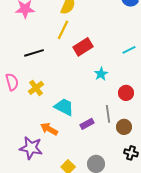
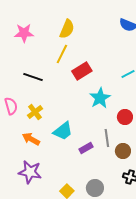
black line: (34, 53) -> (33, 77), turned 36
cyan star: (101, 74) -> (100, 98), size x1.5
cyan trapezoid: (64, 107) -> (63, 131), turned 115
orange arrow: (49, 129) -> (31, 139), moved

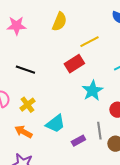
yellow line: (62, 54) -> (89, 42), moved, turned 36

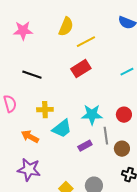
yellow line: (89, 42) -> (86, 42), moved
cyan star: (92, 91) -> (92, 115), moved, turned 30
yellow cross: (27, 105) -> (45, 110), moved, turned 35

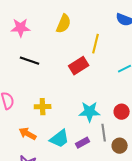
yellow line: (86, 42) -> (96, 44), moved, turned -48
black line: (32, 75) -> (30, 61), moved
cyan trapezoid: (62, 129) -> (60, 139), moved

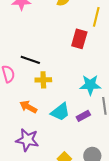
black line: (30, 61) -> (30, 60), moved
red rectangle: (79, 66) -> (79, 39), turned -42

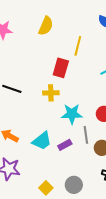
yellow cross: (43, 80) -> (51, 93), moved

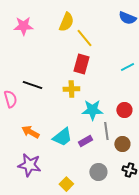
yellow line: (78, 46) -> (84, 38), moved, turned -54
gray circle: (74, 185) -> (98, 172), moved

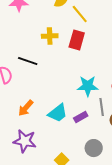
yellow cross: (71, 89) -> (50, 36), moved
orange arrow: (30, 132) -> (26, 108), turned -78

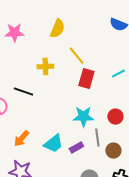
yellow line: (80, 14) -> (76, 56), moved
red rectangle: (77, 40) -> (86, 79), moved

